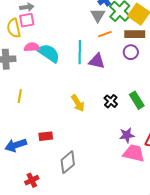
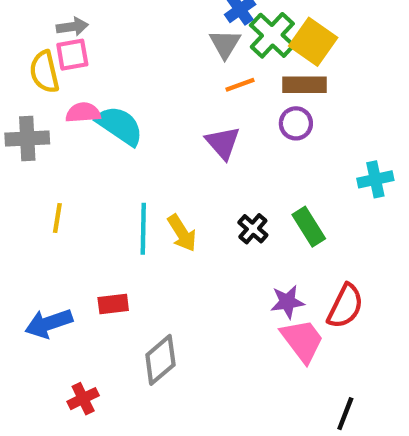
cyan line: (80, 52) -> (143, 229), moved
purple triangle: (97, 61) -> (223, 143), turned 36
pink trapezoid: (134, 153) -> (302, 341), turned 40

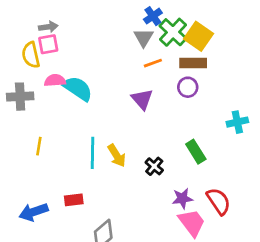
black cross: (253, 229) -> (154, 166), moved
red semicircle: (345, 306) -> (219, 201), turned -60

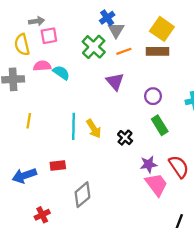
blue cross: (153, 16) -> (107, 18), moved
green cross: (173, 32) -> (94, 47), moved
pink square: (48, 44) -> (49, 36), moved
purple circle: (188, 87) -> (153, 96), moved
cyan semicircle: (78, 89) -> (61, 73), size x0.7

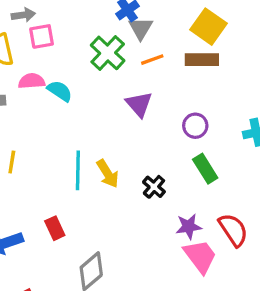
red rectangle: (58, 166) -> (55, 228), turned 72

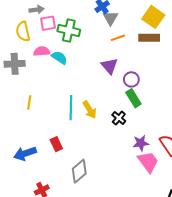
green cross: (108, 53) -> (69, 30), moved, turned -30
purple circle: (195, 126) -> (131, 79), moved
green rectangle: (205, 169) -> (133, 98), moved

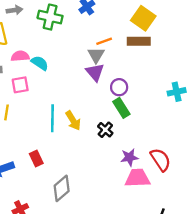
gray triangle: (111, 18) -> (96, 55), moved
pink square: (48, 23) -> (20, 85), moved
green cross: (69, 30) -> (50, 17), moved
pink trapezoid: (148, 162) -> (138, 178), turned -55

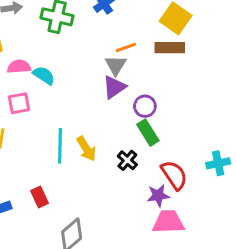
purple triangle: (95, 72) -> (114, 87), turned 36
cyan cross: (177, 92) -> (218, 163), moved
red semicircle: (161, 160) -> (174, 175), moved

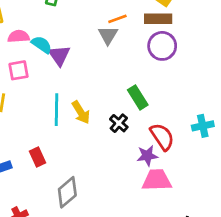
purple triangle: (114, 87) -> (59, 55), moved, turned -30
purple circle: (145, 106) -> (162, 46), moved, size x1.4

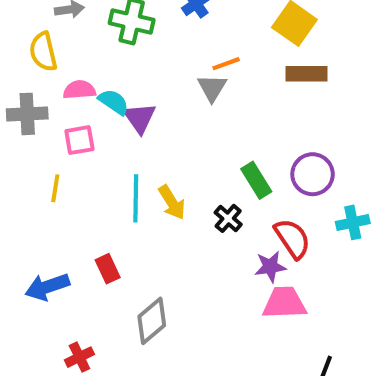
brown rectangle: (158, 19) -> (307, 74), moved
purple circle: (162, 46) -> (313, 174), moved

